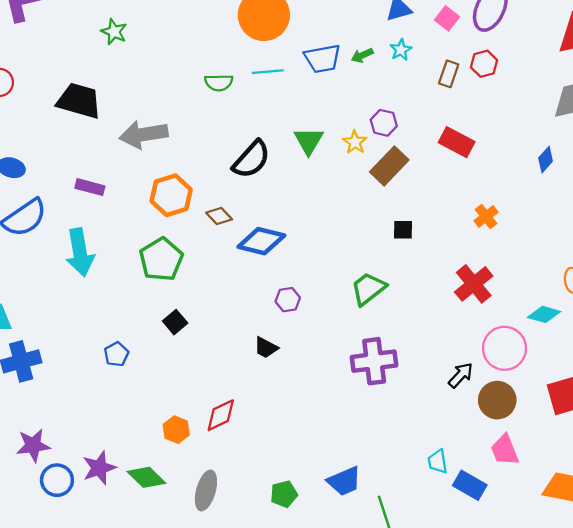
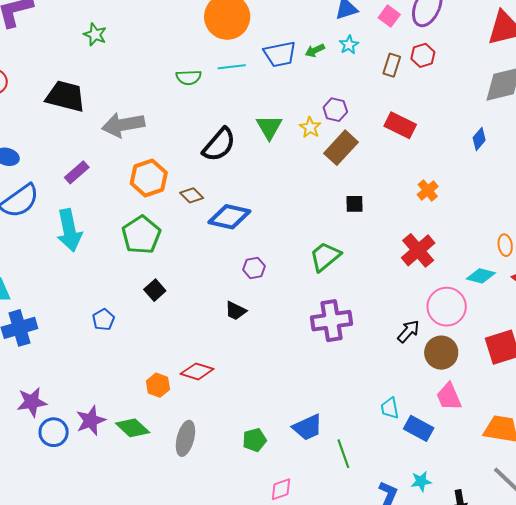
purple rectangle: (90, 187) -> (77, 172), turned -55
red diamond: (221, 415) -> (197, 371), turned 44

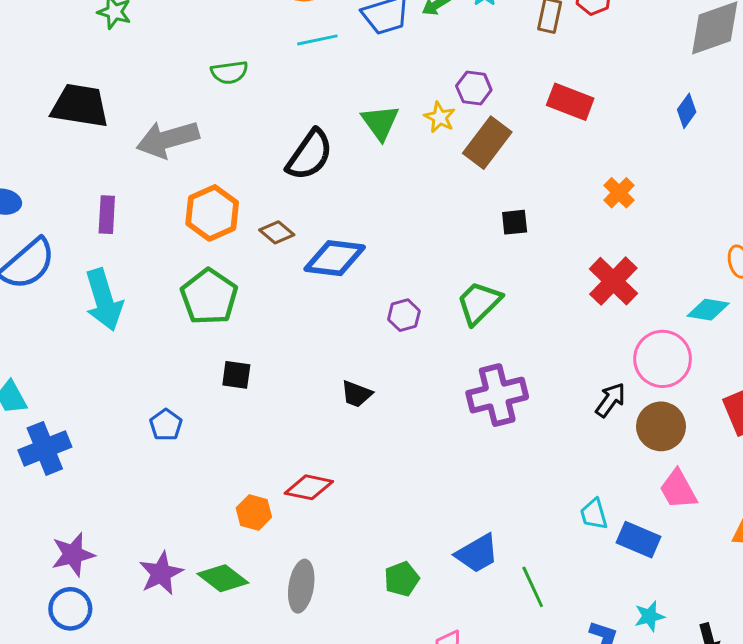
green semicircle: (189, 77) -> (229, 72), moved
purple rectangle: (77, 172) -> (107, 215), turned -40
purple hexagon: (254, 268) -> (404, 315), moved
black square: (155, 290) -> (236, 375), turned -35
blue circle: (54, 432) -> (70, 609), moved

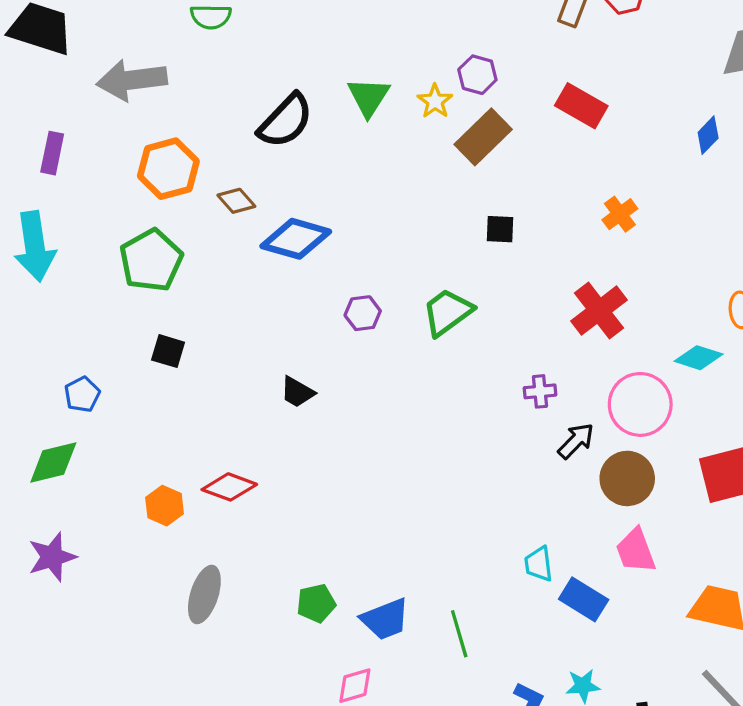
purple cross: (497, 395) -> (540, 391), moved, size x0.5
blue trapezoid: (477, 553) -> (385, 619), moved
green diamond: (223, 578) -> (53, 463), moved, turned -60

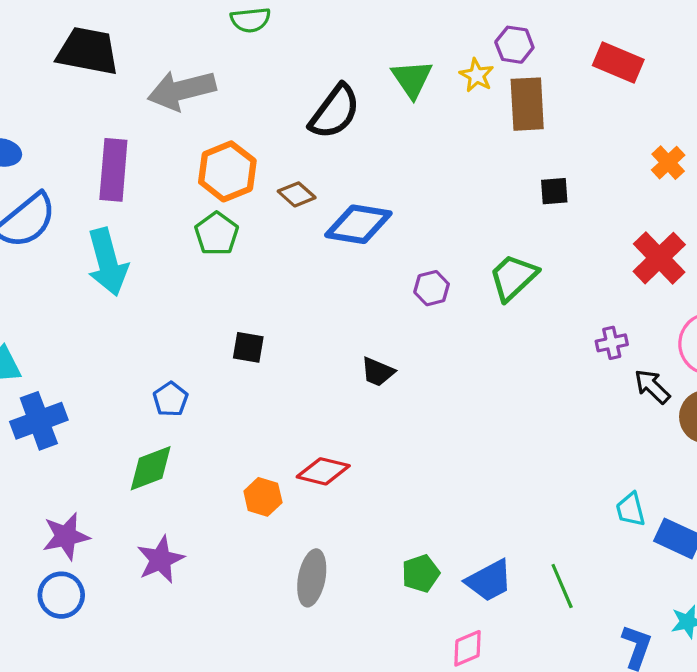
brown rectangle: (483, 137) -> (527, 104), turned -42
purple rectangle: (52, 153) -> (113, 170), size x1.5
green pentagon: (151, 260) -> (217, 234), moved, size x0.7
black arrow: (576, 441) -> (652, 387), turned -84

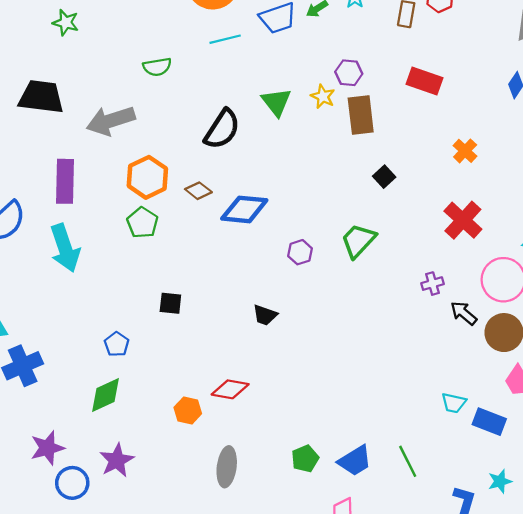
black square: (554, 191) -> (384, 177), turned -35
cyan trapezoid: (631, 509) -> (454, 403), turned -60
blue circle: (61, 595) -> (72, 483), moved

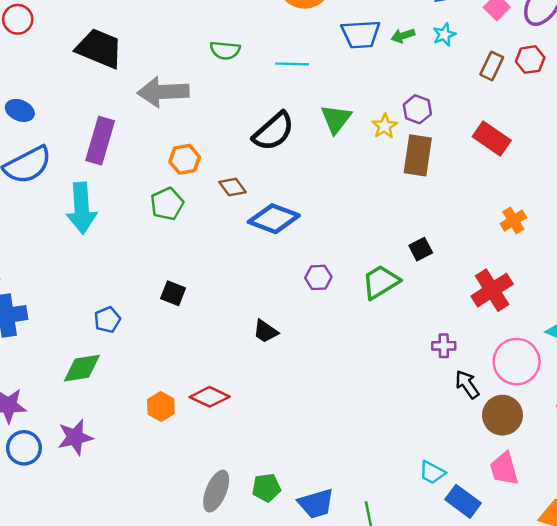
cyan line: (225, 39) -> (292, 64), moved
orange hexagon: (147, 177) -> (185, 159), size x0.7
black square: (384, 177) -> (421, 249), moved
gray ellipse: (227, 467) -> (216, 491), moved

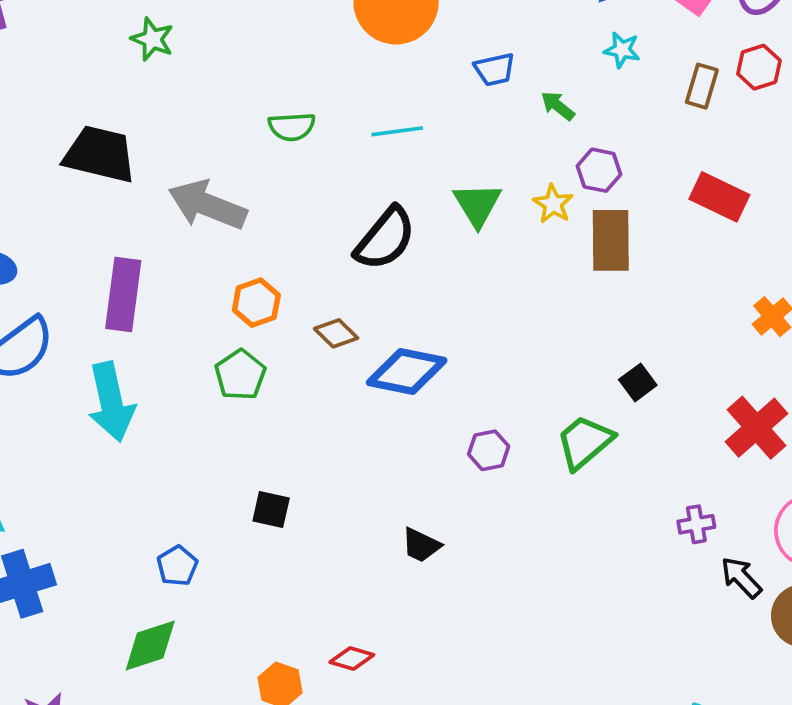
blue trapezoid: (361, 34) -> (495, 69), size x0.7
cyan star: (444, 35) -> (622, 50), turned -30
green arrow: (403, 36) -> (558, 106), moved, turned 65
gray arrow: (163, 92) -> (207, 205), turned 33
red diamond: (210, 397) -> (352, 659), size x0.7

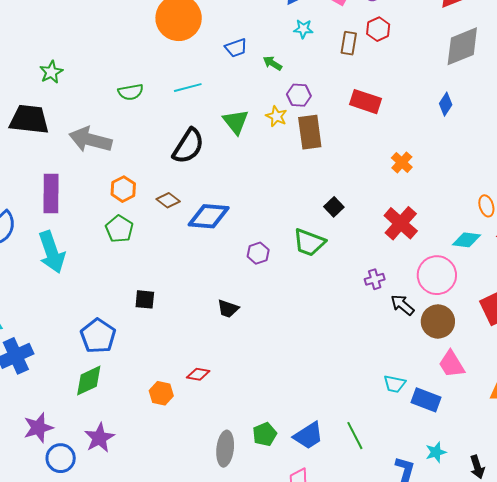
green star: (152, 39) -> (51, 72), moved, turned 30
green trapezoid: (585, 442) -> (309, 242), turned -112
blue pentagon: (177, 566) -> (98, 336), size x1.6

